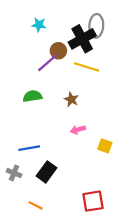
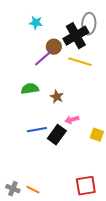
brown star: (71, 99) -> (57, 97), moved
blue line: (29, 148) -> (37, 130), moved
black rectangle: (47, 172) -> (57, 135), moved
gray cross: (14, 173) -> (13, 189), moved

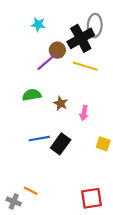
pink arrow: (72, 120) -> (84, 113), moved, turned -64
orange line: (33, 190) -> (31, 191), moved

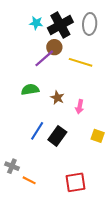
black cross: (81, 38) -> (60, 25), moved
blue line: (39, 139) -> (37, 131), turned -48
red square: (91, 198) -> (76, 182), moved
gray cross: (14, 201) -> (12, 166), moved

